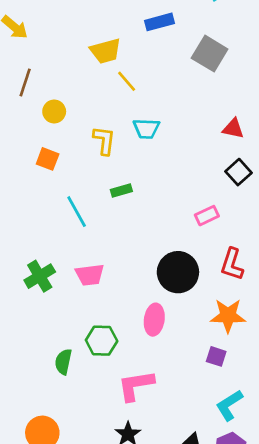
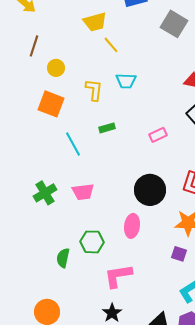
orange square: (48, 159) -> (51, 104), size x1.5
pink rectangle: (207, 216) -> (158, 135), moved

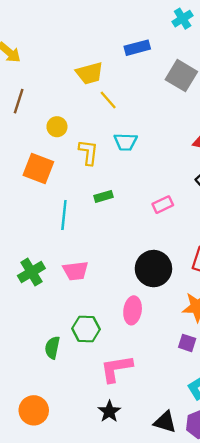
yellow circle: (56, 68) -> (57, 127), moved
cyan line: (73, 144) -> (64, 215), turned 35

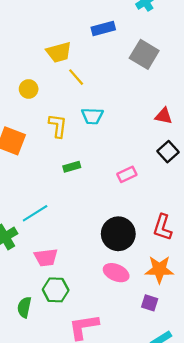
yellow circle: (57, 127) -> (29, 89), moved
cyan line: (64, 215) -> (35, 213), moved, turned 52
pink trapezoid: (76, 271) -> (46, 258), moved
pink ellipse: (133, 310) -> (116, 273), moved, turned -75

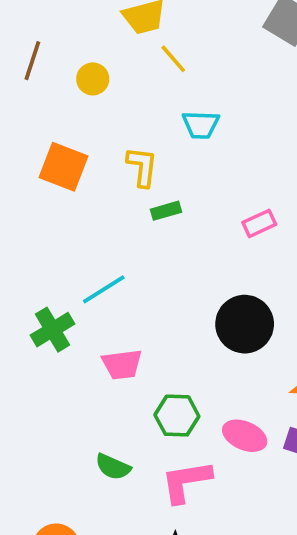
yellow L-shape: (58, 126) -> (142, 167), moved
pink ellipse: (116, 273) -> (245, 436), moved
green hexagon: (56, 290) -> (177, 416), moved
green semicircle: (24, 307) -> (113, 467), moved, turned -78

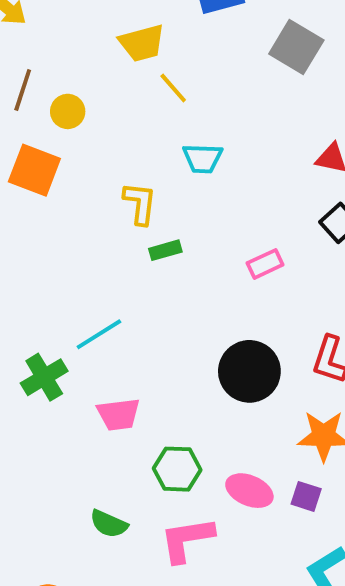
yellow circle: (93, 79) -> (68, 111), moved
orange square: (63, 167) -> (34, 170), moved

